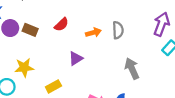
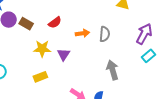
purple triangle: (76, 58) -> (63, 54), turned -32
yellow star: (24, 67) -> (42, 49), moved

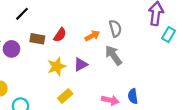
brown rectangle: (26, 24) -> (37, 39), moved
purple triangle: (63, 54) -> (81, 64), turned 48
gray arrow: (113, 70) -> (113, 55), moved

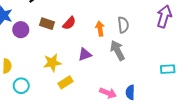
cyan rectangle: (168, 35) -> (168, 69), moved, turned 48
orange arrow: (92, 36) -> (100, 29), turned -80
yellow star: (57, 66) -> (52, 63), moved

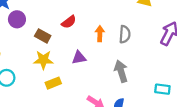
brown rectangle: (47, 24) -> (43, 36), moved
gray arrow: (117, 50) -> (121, 71), moved

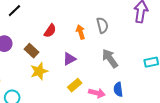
brown rectangle: (43, 36) -> (31, 51), turned 32
yellow rectangle: (53, 83) -> (75, 85), moved

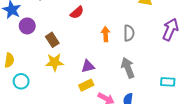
red semicircle: (50, 31) -> (77, 13), moved
purple triangle: (69, 59) -> (88, 66), moved

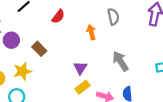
gray semicircle: (129, 33) -> (113, 17), moved
yellow star: (54, 62) -> (22, 71), moved
purple triangle: (88, 66) -> (80, 68), turned -32

